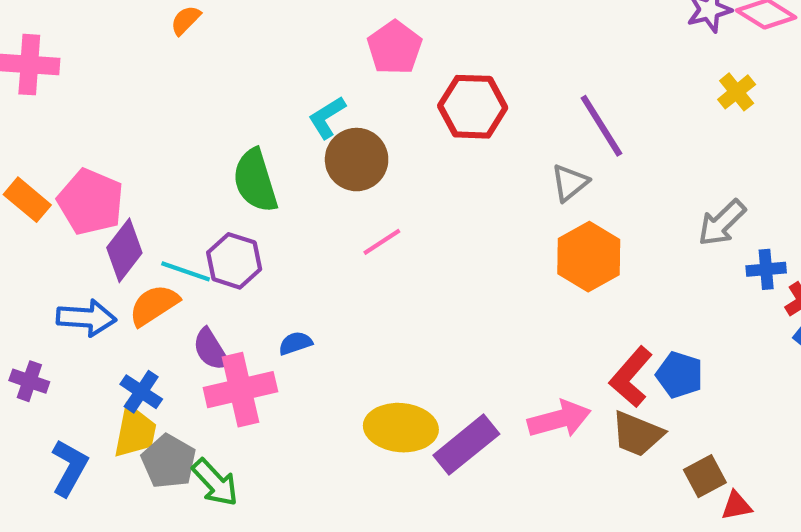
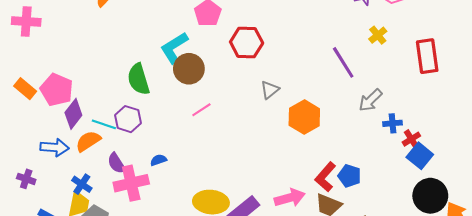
cyan L-shape: (327, 117) -> (174, 48), size x1.5
purple line: (601, 126) -> (343, 62), moved
gray triangle: (570, 183) -> (270, 90), moved

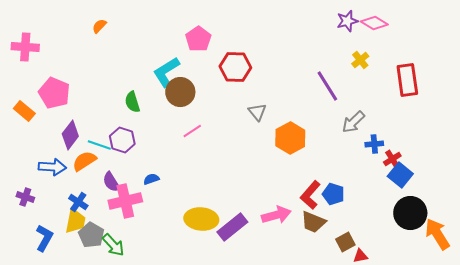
green semicircle: (139, 79) -> (132, 102), size x0.7
pink pentagon: (57, 90) -> (54, 93), moved
gray triangle: (270, 90) -> (257, 112), turned -30

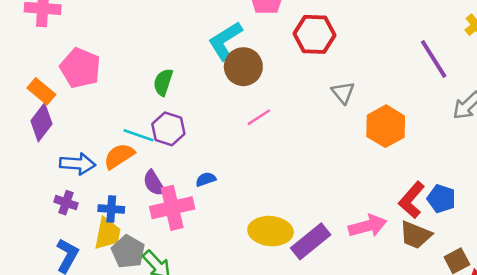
green semicircle: (132, 102) -> (163, 82), moved, turned 35
purple diamond: (70, 135) -> (41, 122), moved
purple cross: (25, 197) -> (66, 203), moved
blue cross: (78, 202) -> (111, 209), turned -30

